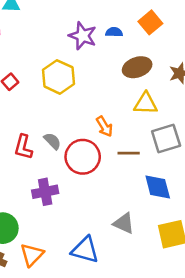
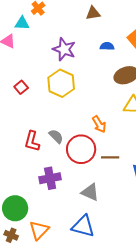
purple star: (83, 36) -> (64, 49), moved
brown line: (129, 153) -> (110, 157), moved
gray triangle: (124, 223) -> (90, 192), moved

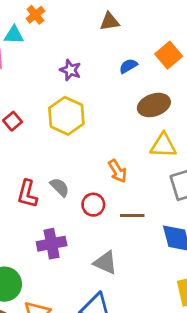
blue semicircle: (107, 46) -> (128, 66), turned -32
purple star: (64, 49) -> (70, 70), size x0.7
red circle: (81, 149) -> (93, 205), size x0.6

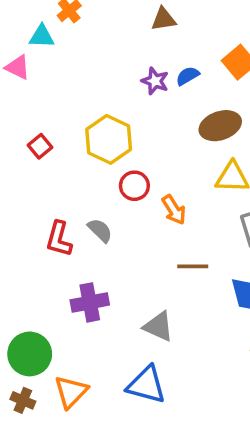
purple star: (70, 70) -> (155, 81), moved
red circle: (93, 205) -> (134, 186), moved

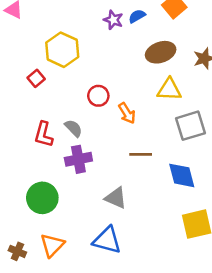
yellow hexagon: (109, 139) -> (62, 50), moved
red square: (40, 146) -> (36, 78), moved
purple cross: (90, 302) -> (78, 159), moved
green circle: (30, 354) -> (42, 198), moved

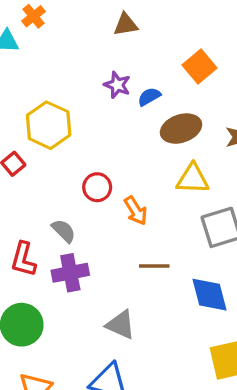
blue semicircle: (137, 16) -> (149, 97), moved
red L-shape: (44, 134) -> (23, 259), moved

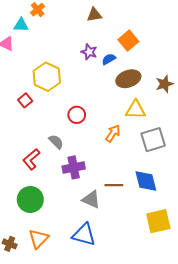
orange square: (199, 66) -> (128, 41), moved
orange arrow: (136, 211) -> (113, 133), moved, turned -114
red L-shape: (23, 259) -> (31, 159), turned 35
brown line: (154, 266) -> (114, 185), moved
purple cross: (70, 273) -> (74, 167), moved

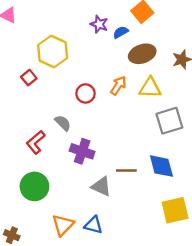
orange arrow: (113, 133) -> (118, 86), moved
purple cross: (74, 167) -> (82, 151), turned 30
blue triangle: (84, 235) -> (93, 225), size x0.7
orange triangle: (39, 239) -> (63, 225), moved

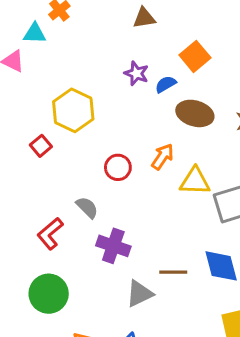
brown ellipse: (142, 54) -> (195, 113), turned 35
yellow triangle: (150, 88) -> (195, 181), moved
gray triangle: (101, 186) -> (139, 294), turned -50

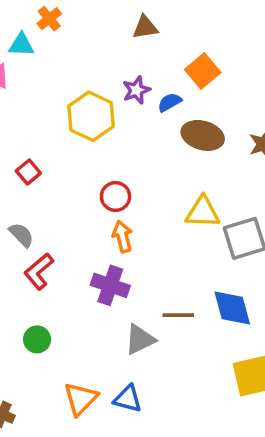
purple star: (136, 73) -> (136, 90), turned 30
yellow hexagon: (73, 110) -> (91, 116), moved
orange arrow: (163, 157) -> (122, 237), moved, turned -48
gray semicircle: (87, 207) -> (21, 235), moved
green circle: (49, 294) -> (37, 339), size x0.6

